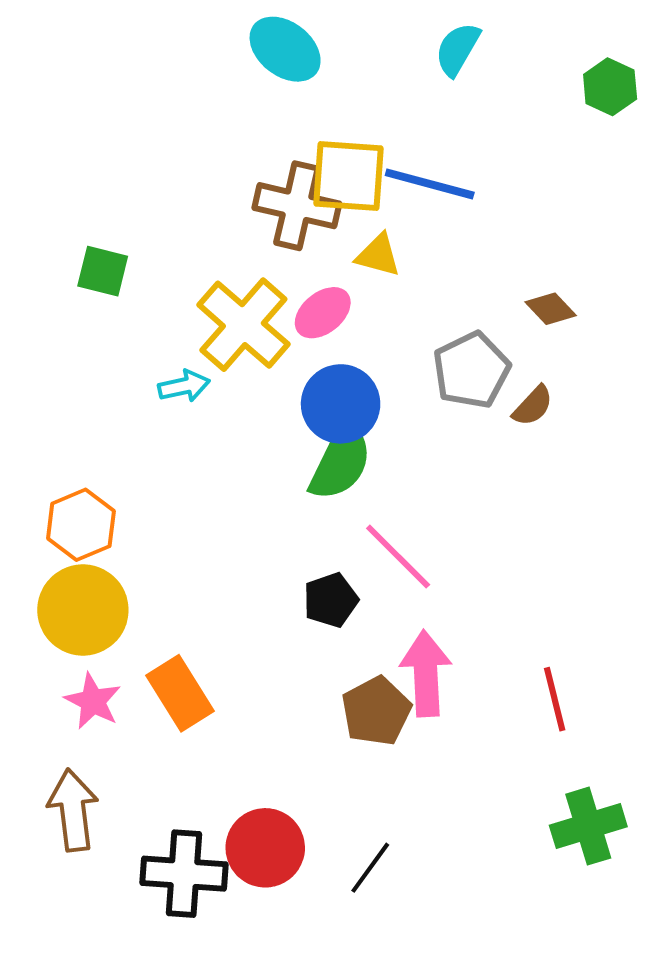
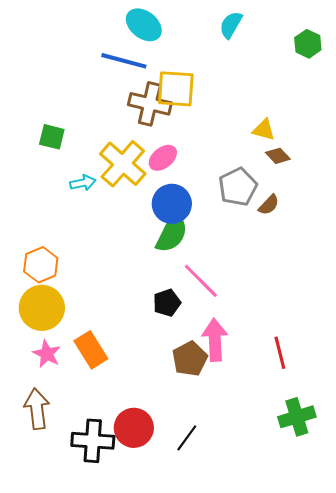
blue line: (430, 184) -> (124, 61), moved
yellow triangle: (378, 255) -> (264, 130), moved
cyan arrow: (184, 386) -> (83, 183), moved

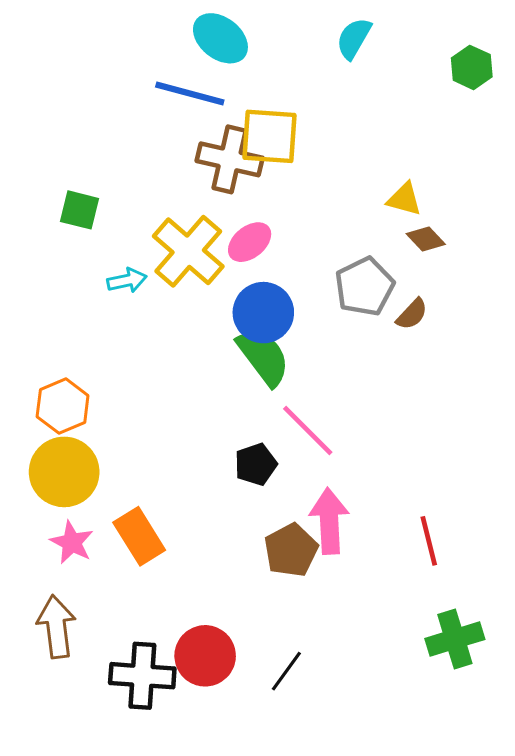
green semicircle: (172, 233) -> (263, 357), turned -63

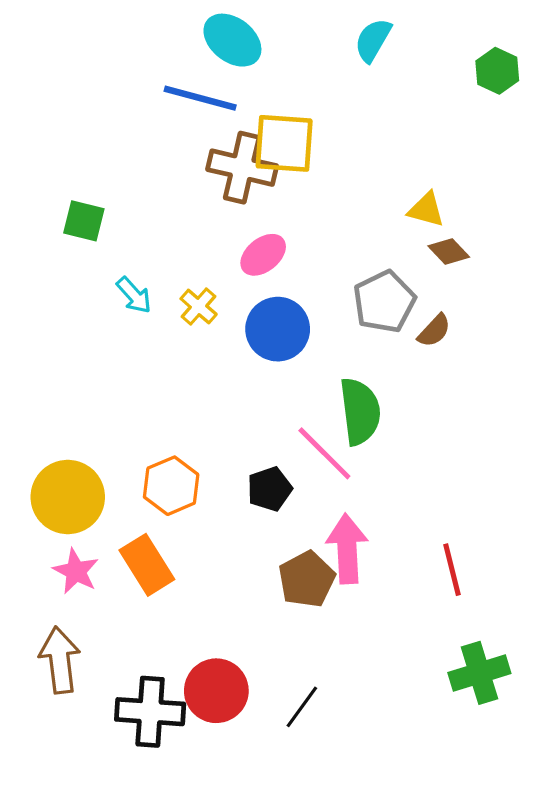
yellow cross: (188, 251) -> (199, 306), moved, size x0.5
cyan arrow: (127, 280) -> (134, 295), turned 60
green semicircle: (263, 357) -> (360, 411), moved, turned 30
orange hexagon: (63, 406) -> (171, 486), moved

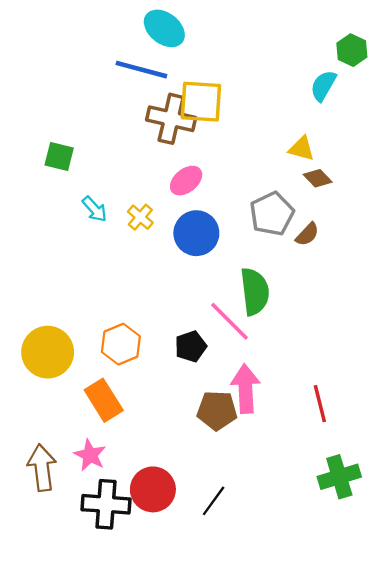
cyan semicircle: (373, 40) -> (323, 86), moved
pink star: (76, 571) -> (90, 455), moved
brown pentagon: (307, 579) -> (217, 410), turned 30

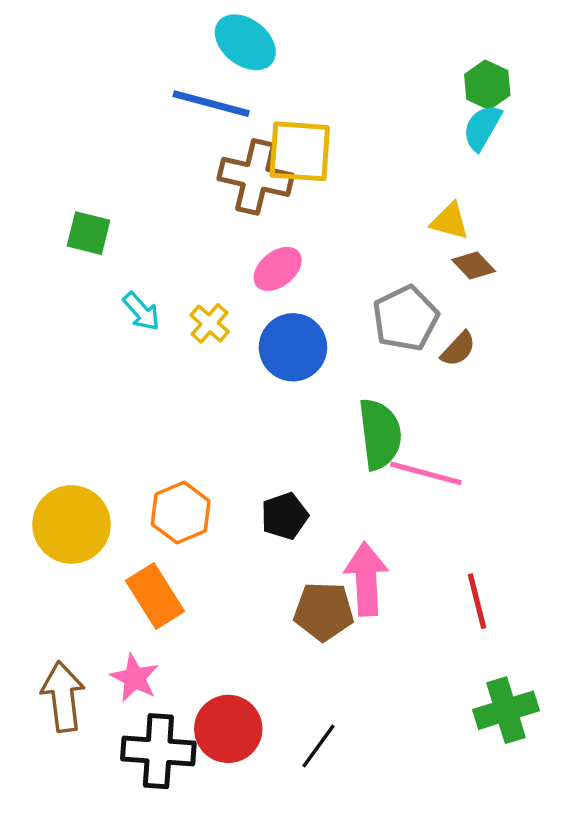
green hexagon: (352, 50) -> (487, 85), moved
pink line: (230, 321) -> (426, 473), moved, turned -30

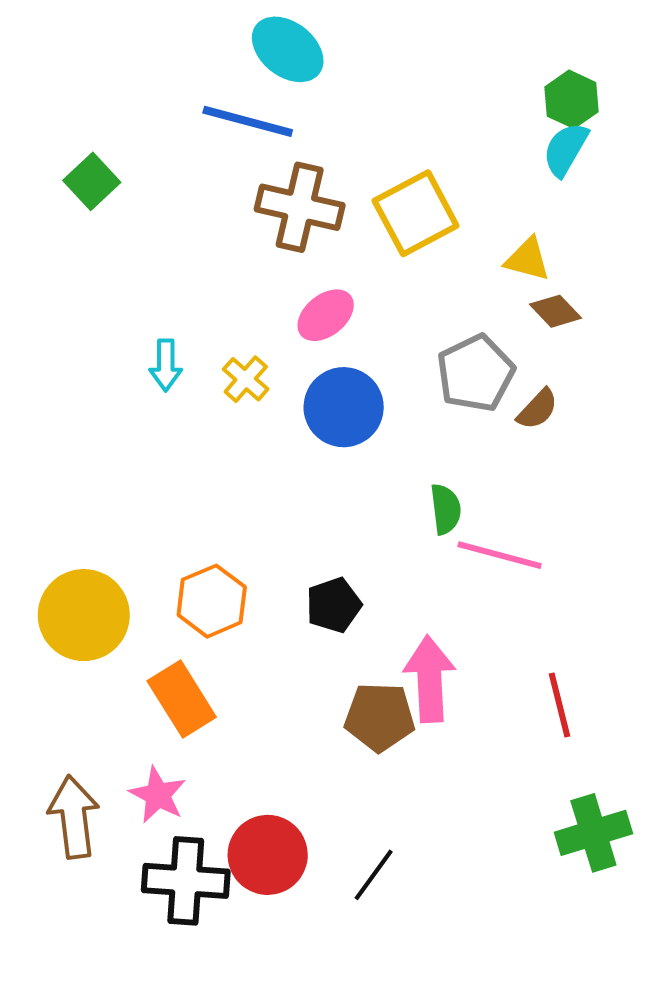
yellow square: (300, 151) -> (416, 213), moved, turned -32
green square: (89, 233) -> (92, 181), moved, turned 33
cyan arrow: (141, 311) -> (166, 365), turned 42
green semicircle: (380, 434) -> (446, 509), size x0.6

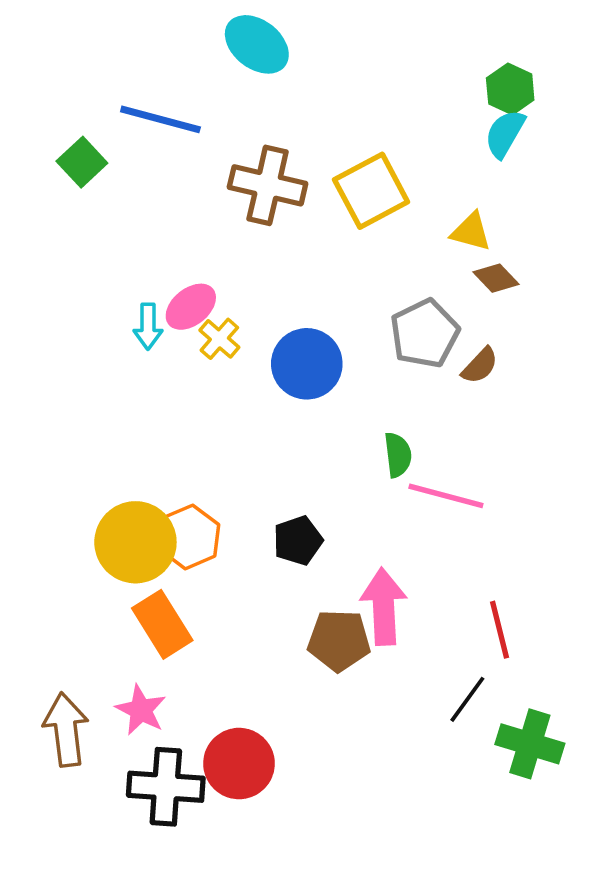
blue line: (248, 121) -> (160, 119), moved
pink ellipse: (326, 315) -> (191, 307), moved
yellow circle: (84, 615) -> (135, 542), moved
green cross: (593, 833) -> (530, 744), turned 34
black line: (374, 875) -> (467, 699), moved

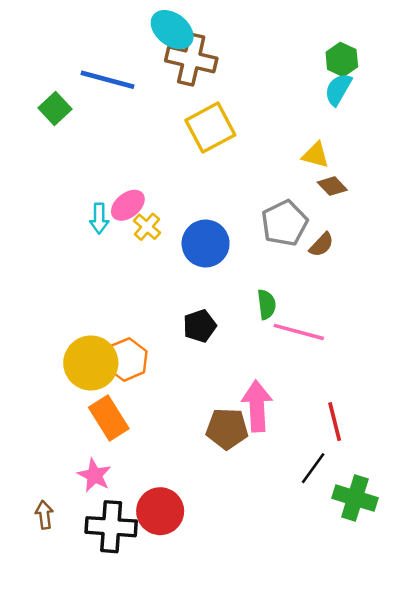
brown cross: (268, 185) -> (191, 59), moved
yellow square: (371, 191) -> (210, 128), moved
black pentagon: (298, 540) -> (200, 326), moved
brown arrow: (66, 730) -> (44, 515), moved, size x0.6

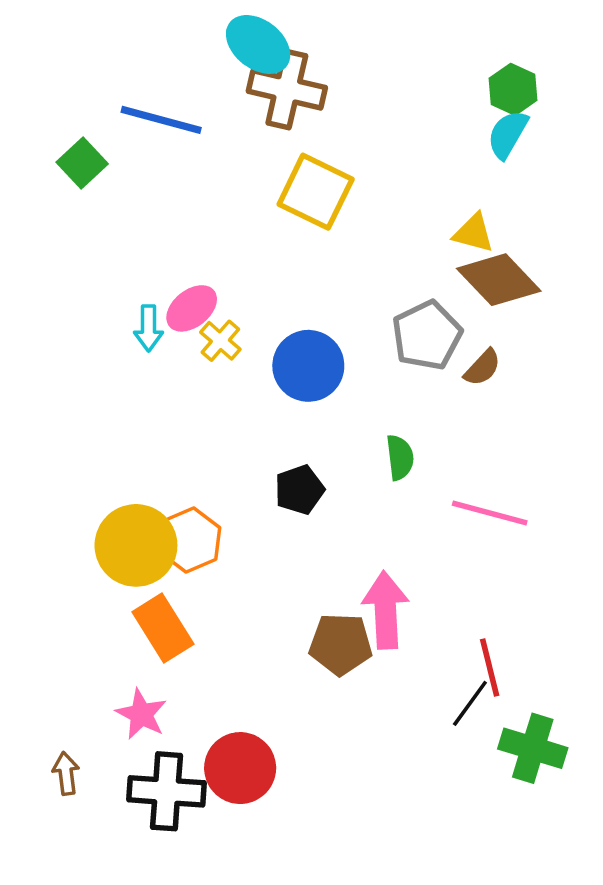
yellow square: (210, 128) -> (316, 192), turned -36
brown diamond: (332, 186) -> (499, 280), size x1.8
pink line: (299, 332) -> (490, 513), moved
red line: (335, 422) -> (490, 667), moved

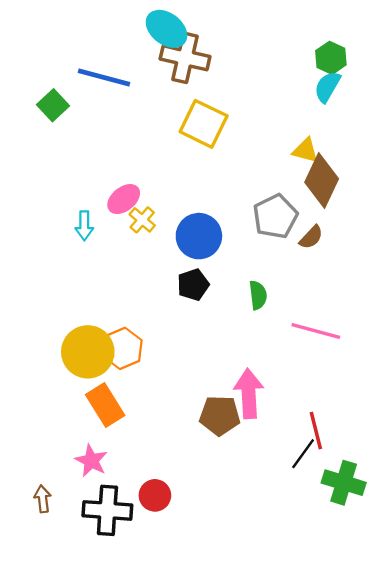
brown diamond: (499, 280) -> (322, 181), turned 69
cyan arrow: (149, 328) -> (84, 226), moved
black pentagon: (299, 490) -> (193, 285), moved
red circle: (240, 768) -> (155, 495), size x0.7

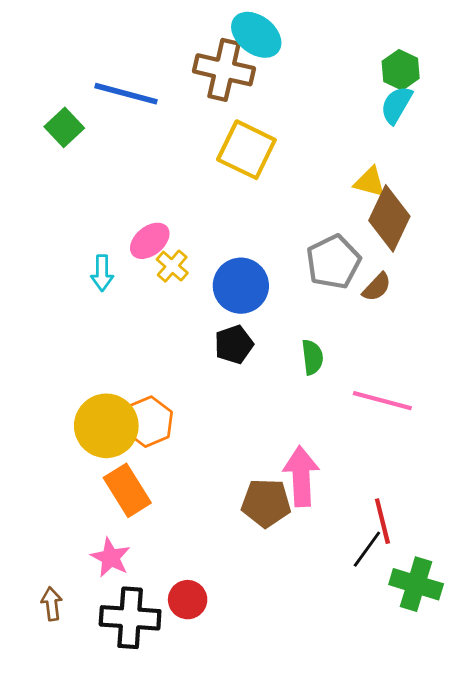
cyan ellipse: (166, 29) -> (256, 35), moved

